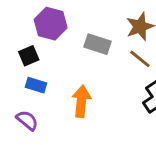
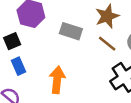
blue rectangle: (36, 85) -> (18, 66), turned 49

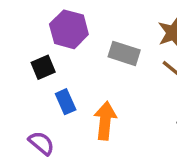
blue rectangle: (18, 66) -> (66, 102), moved

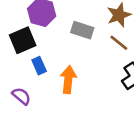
black square: (43, 67) -> (23, 40), size x1.5

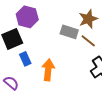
gray rectangle: (82, 30) -> (69, 32), moved

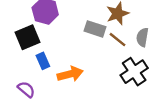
orange arrow: (48, 70) -> (70, 74), turned 70

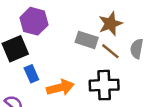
black cross: (134, 72) -> (104, 85), moved, turned 32

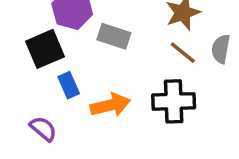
gray rectangle: (87, 40) -> (114, 36), moved

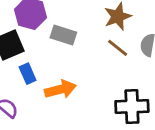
black cross: (174, 101) -> (132, 106), moved

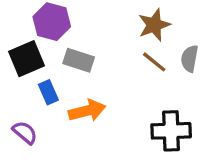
gray rectangle: (63, 35) -> (79, 60), moved

